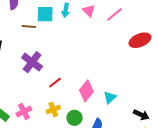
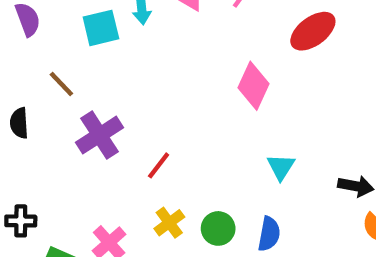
brown line: (29, 27) -> (61, 84), moved, turned 56
purple cross: (32, 62) -> (99, 135), turned 35
pink diamond: (86, 91) -> (253, 86), moved

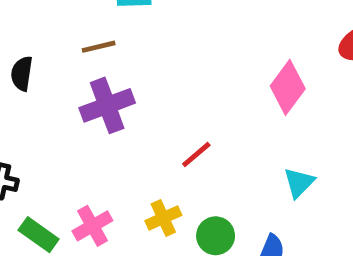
brown line: (61, 84) -> (99, 47), moved, turned -72
red line: (159, 165) -> (196, 155), moved

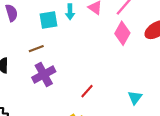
pink diamond: (288, 87) -> (122, 33), moved

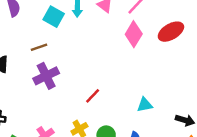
cyan square: (48, 20) -> (54, 17), turned 36
cyan triangle: (135, 98) -> (145, 105), turned 40

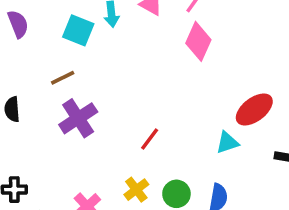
red ellipse: (171, 32) -> (254, 109), moved

